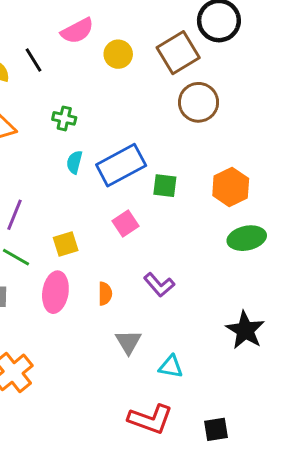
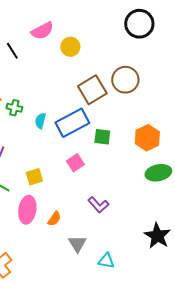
brown square: (178, 53) -> (92, 90), moved
green cross: (64, 118) -> (14, 108), moved
orange semicircle: (105, 294) -> (54, 219), moved, turned 35

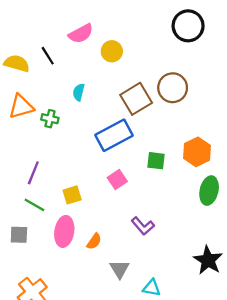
cyan semicircle: (40, 121) -> (79, 92), moved
green square: (102, 137) -> (156, 161), moved
green ellipse: (158, 173) -> (209, 191), turned -65

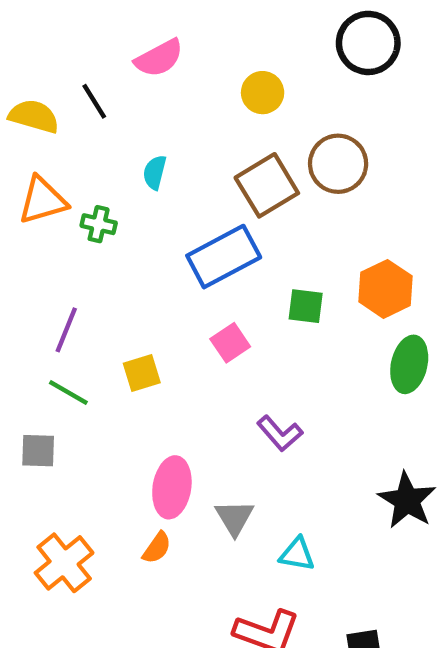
yellow circle: (112, 51) -> (263, 93), moved
pink ellipse: (64, 231) -> (172, 487), moved
orange semicircle: (94, 241) -> (157, 548), moved

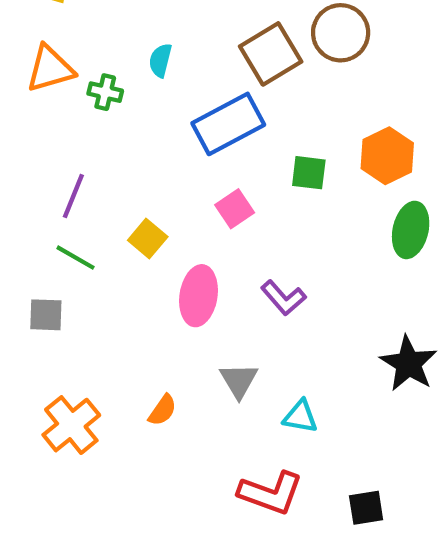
cyan semicircle: (155, 172) -> (160, 60), moved
yellow square: (142, 373) -> (148, 238), turned -33
pink ellipse: (172, 487) -> (199, 296), moved

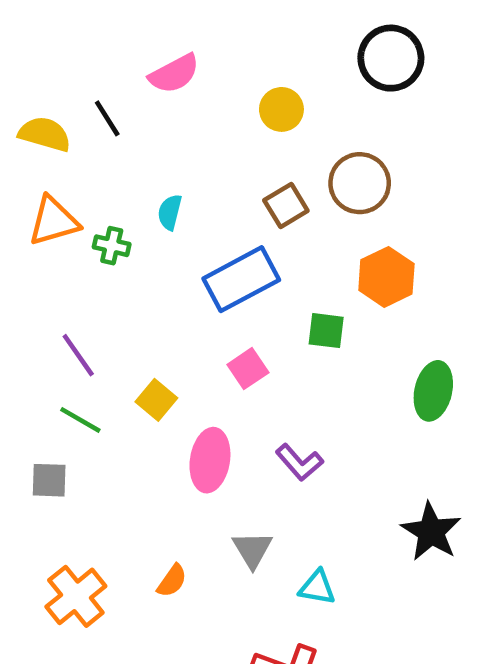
brown square: (271, 54) -> (286, 205), size x0.7
orange hexagon: (387, 156) -> (386, 277), moved
purple line: (73, 196) -> (78, 355), turned -57

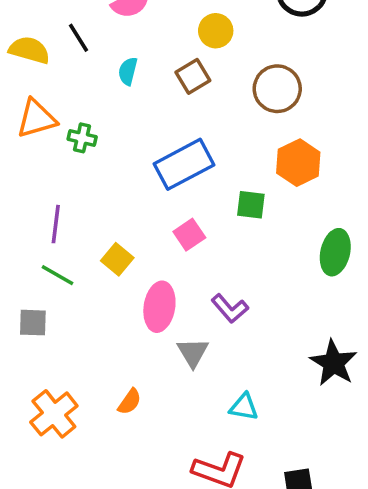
brown square: (286, 205) -> (193, 76), moved
cyan semicircle: (170, 212) -> (128, 71), moved
purple line: (78, 355) -> (56, 224), turned 42
gray triangle: (252, 549) -> (193, 352), moved

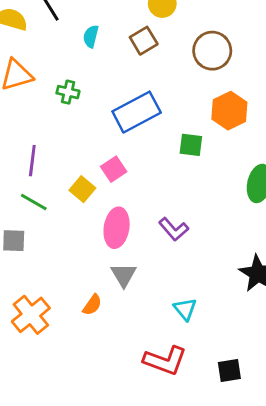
green cross: (82, 138) -> (68, 92), moved
pink square: (189, 235) -> (114, 169), moved
gray triangle: (193, 352) -> (124, 275), moved
cyan triangle: (244, 407) -> (185, 309), turned 40

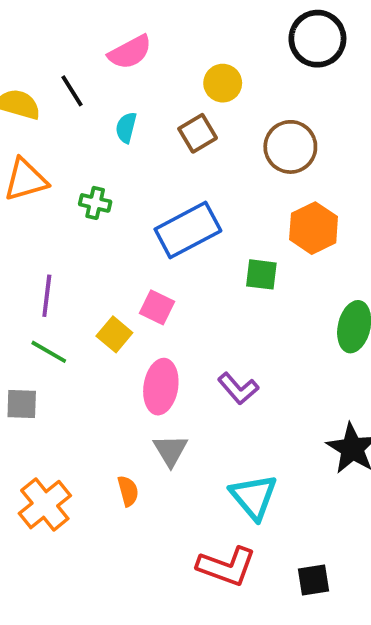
pink square: (114, 169) -> (157, 307), turned -30
orange semicircle: (92, 305) -> (128, 491), turned -50
cyan triangle: (185, 309) -> (254, 497), size x1.5

